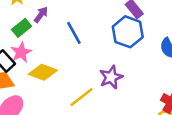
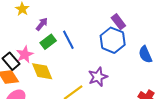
green rectangle: (22, 28) -> (48, 42), moved
yellow diamond: (43, 72) -> (42, 71), turned 45

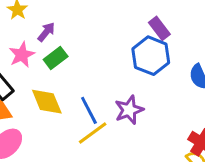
blue line: (68, 40) -> (89, 110), moved
pink star: (25, 55) -> (22, 55), moved

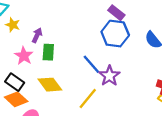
green rectangle: (56, 58) -> (48, 52), turned -35
blue line: (89, 110) -> (91, 64), moved

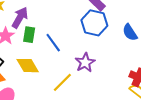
purple arrow: (37, 35) -> (20, 18), size x1.5
blue line: (91, 64) -> (53, 43), moved

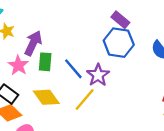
purple star: (85, 63) -> (98, 75), moved
yellow line: (62, 82) -> (85, 99), moved

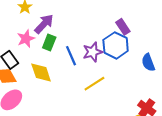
purple star: (98, 75) -> (93, 52), moved
yellow line: (85, 99) -> (94, 84), moved

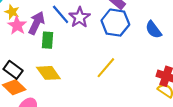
pink star: (26, 39) -> (17, 25), moved
purple star: (93, 52) -> (80, 17), moved
blue line: (71, 56) -> (61, 14), moved

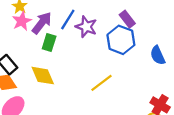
blue line: (61, 14) -> (68, 20), turned 60
purple star: (80, 17) -> (86, 27), turned -30

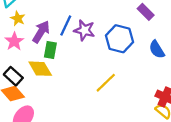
purple rectangle: (127, 19) -> (146, 12), moved
pink star: (22, 21) -> (14, 41), moved
yellow diamond: (43, 76) -> (40, 69), moved

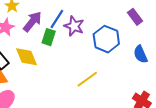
green rectangle: (50, 50) -> (49, 37), moved

